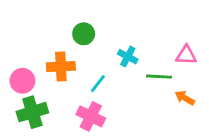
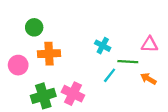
green circle: (84, 34) -> (34, 27), moved
cyan line: (98, 84) -> (110, 75), moved
green cross: (32, 112) -> (43, 96), moved

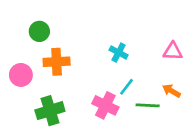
green line: (128, 62) -> (148, 105), moved
pink cross: (73, 94) -> (105, 105), moved

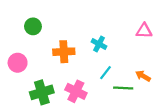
pink triangle: (173, 51) -> (144, 31), moved
orange cross: (57, 62) -> (64, 52), moved
pink cross: (105, 105) -> (76, 91), moved

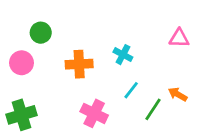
pink circle: (18, 63) -> (22, 63), moved
green line: (123, 88) -> (153, 109), turned -60
green cross: (42, 92) -> (22, 115), moved

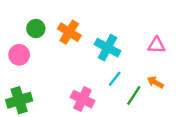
pink triangle: (179, 38) -> (157, 45), moved
cyan cross: (123, 55) -> (108, 48), size x1.5
orange cross: (79, 64) -> (69, 32), moved, turned 35

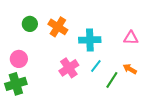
cyan cross: (108, 48) -> (90, 40), turned -30
pink circle: (19, 55) -> (19, 59), moved
pink cross: (82, 99) -> (69, 68), moved, turned 30

